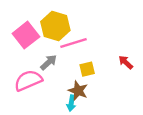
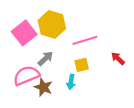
pink line: (74, 43) -> (85, 40), moved
brown star: (78, 91) -> (43, 87), moved
cyan arrow: (71, 103) -> (71, 82), moved

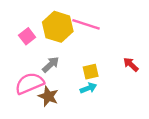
pink square: (24, 33) -> (27, 36), size x0.6
pink line: (85, 40) -> (86, 24), moved, turned 35
cyan arrow: (71, 82) -> (88, 88), moved, turned -120

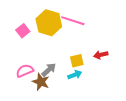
gray arrow: (51, 64) -> (49, 70), moved
red arrow: (131, 64) -> (101, 55), moved, turned -56
pink semicircle: (29, 83) -> (25, 71), size x0.7

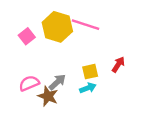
red arrow: (101, 55) -> (118, 64), turned 136

